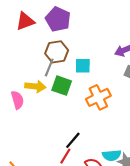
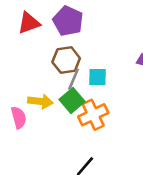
gray line: (49, 68) -> (74, 79), moved
green square: (62, 86) -> (72, 101), turned 30
orange cross: (98, 97) -> (93, 115), moved

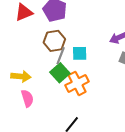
yellow arrow: (40, 101) -> (21, 76), moved
pink semicircle: (19, 117) -> (27, 98), moved

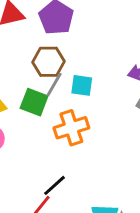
green square: (60, 73) -> (34, 102), moved, turned -36

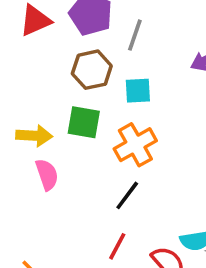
gray line: (54, 84) -> (135, 35), moved
black line: (55, 185) -> (127, 195), moved

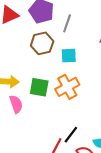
green square: (84, 122) -> (39, 87), moved
black line: (127, 195) -> (71, 135), moved

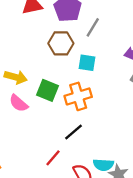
pink semicircle: (16, 104) -> (19, 103), turned 138
black line: (71, 135) -> (74, 132), moved

